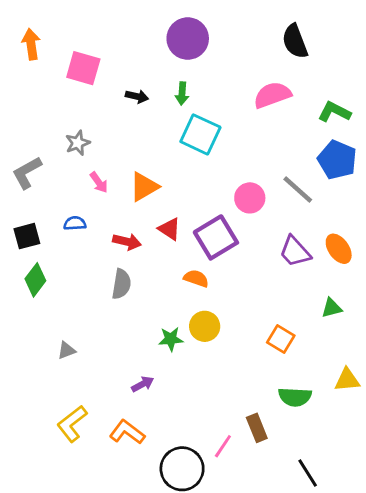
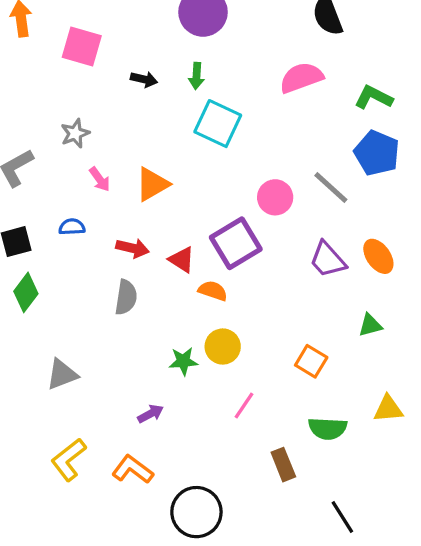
red triangle: (169, 229) -> (182, 260), moved
gray triangle: (66, 350) -> (62, 374), size x1.5
pink line: (223, 446) -> (244, 406), moved

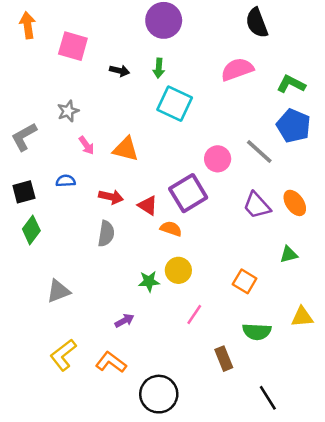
orange triangle: (152, 184) -> (126, 149), turned 44

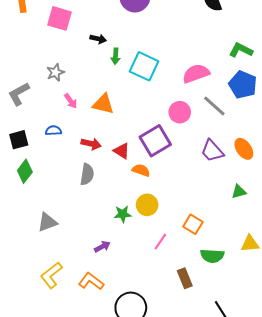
green arrow: (159, 68) -> (116, 56), moved
pink semicircle: (237, 69) -> (196, 73), moved
orange square: (245, 281) -> (193, 224), moved

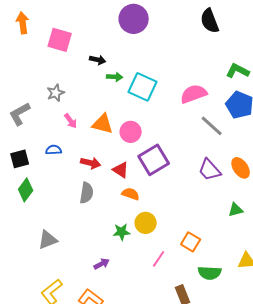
green arrow: (116, 56) -> (115, 77), turned -91
pink circle: (180, 112) -> (131, 132), moved
orange semicircle: (141, 170) -> (131, 194), moved

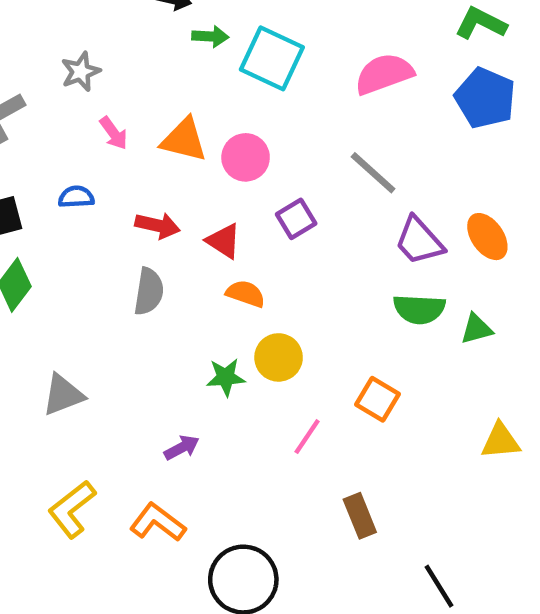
gray line: (212, 126) -> (373, 173), moved
purple square: (154, 160) -> (296, 219), size x0.6
green semicircle: (210, 273) -> (419, 309), moved

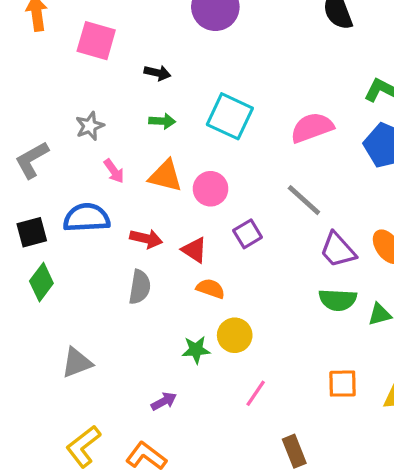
green arrow: (210, 36) -> (162, 121), moved
blue semicircle: (76, 197) -> (87, 218), size x1.8
orange square: (377, 399) -> (343, 384), moved, turned -32

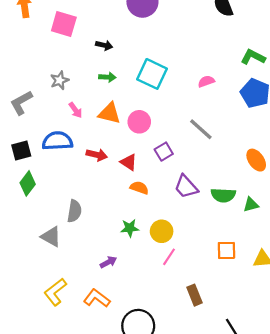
pink semicircle: (312, 128) -> (206, 81), size x0.6
purple trapezoid: (338, 250) -> (186, 187), moved
gray semicircle: (140, 287) -> (74, 211), moved
yellow circle: (235, 335) -> (162, 231), moved
gray triangle: (77, 363) -> (51, 237), turned 50

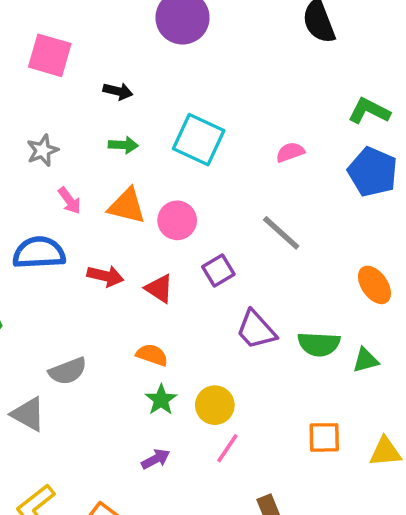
orange semicircle: (139, 188) -> (152, 355), moved
gray semicircle: (74, 211) -> (68, 371), turned 60
green star: (130, 228) -> (161, 400), turned -30
purple arrow: (108, 262) -> (156, 459), moved

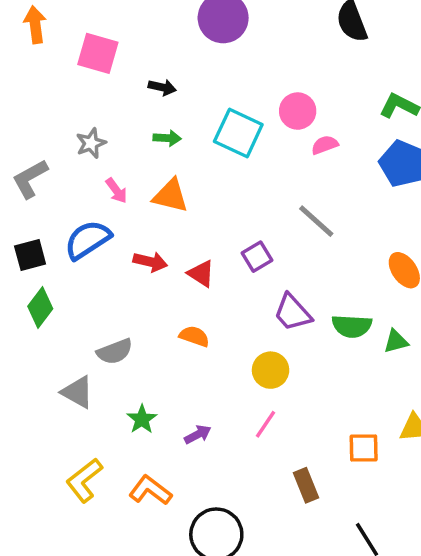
pink circle: (177, 220) -> (298, 111), moved
blue semicircle: (39, 253) -> (88, 240), turned -30
green star: (161, 400) -> (142, 419), moved
yellow circle: (215, 405) -> (271, 370), moved
orange square: (324, 437) -> (364, 448), moved

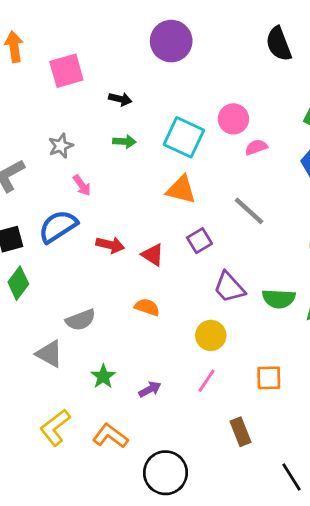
pink square: (98, 53) -> (66, 71), turned -32
orange triangle: (171, 196) -> (181, 190), moved
orange square: (364, 448) -> (269, 378), moved

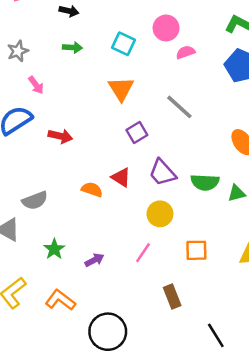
cyan square: (184, 137) -> (124, 44), size x0.7
orange triangle: (181, 190) -> (121, 89), turned 44
red triangle: (153, 255) -> (121, 177), moved
yellow circle: (211, 335) -> (160, 214), moved

